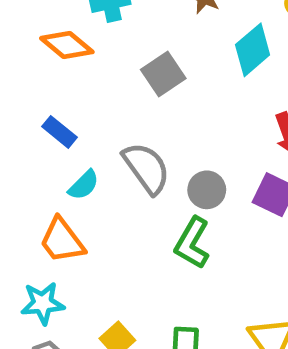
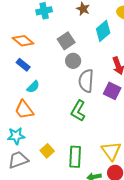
orange diamond: (67, 45) -> (23, 41), moved
gray semicircle: (146, 168) -> (86, 81), moved, turned -140
gray circle: (207, 190) -> (73, 61), moved

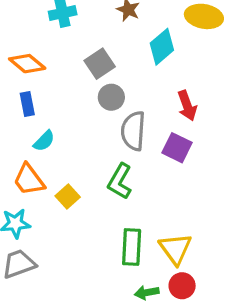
blue rectangle: (23, 65) -> (27, 104), turned 40
yellow square: (47, 151) -> (68, 197), moved
green rectangle: (75, 157) -> (132, 247), moved

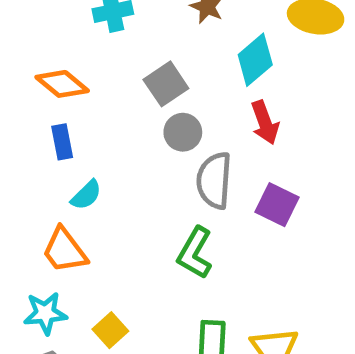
red arrow: (187, 106) -> (265, 123), moved
yellow square: (68, 197) -> (110, 330), moved

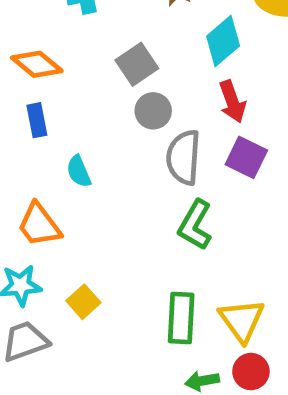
cyan semicircle: (86, 195) -> (79, 171), moved, turned 112
purple square: (277, 205) -> (246, 157), moved
green L-shape: (195, 253) -> (195, 225), moved

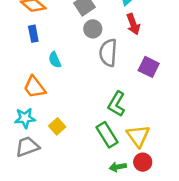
purple square: (246, 157) -> (149, 67), moved
green L-shape: (195, 225) -> (117, 104), moved
green rectangle: (181, 318) -> (107, 135), turned -35

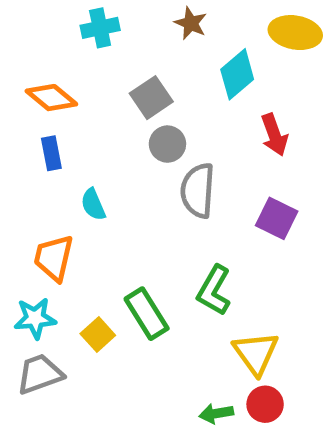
red arrow: (133, 24) -> (274, 135), moved
orange trapezoid: (34, 87) -> (54, 258), turned 50
green rectangle: (107, 135) -> (147, 314), moved

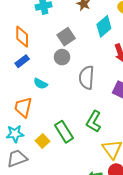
orange diamond: (51, 98) -> (22, 37), turned 50
gray circle: (167, 144) -> (62, 57), moved
blue rectangle: (51, 153) -> (22, 61), turned 64
cyan semicircle: (93, 204) -> (41, 84), turned -40

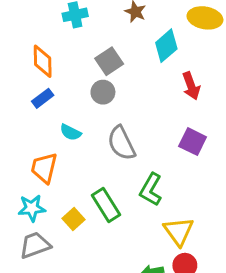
gray semicircle: (87, 78) -> (121, 143), moved, turned -30

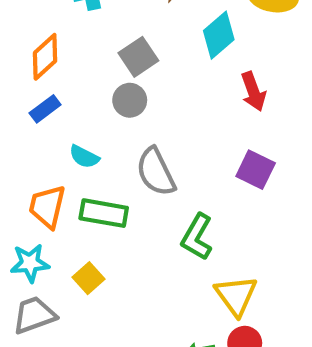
orange diamond: (43, 61) -> (45, 57), turned 48
green rectangle: (106, 205) -> (104, 213), moved, turned -48

